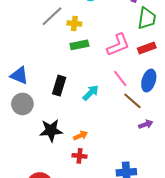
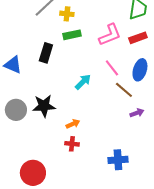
black rectangle: (59, 86) -> (46, 53), moved
gray circle: (22, 104) -> (16, 110), moved
black star: (51, 130) -> (44, 106), moved

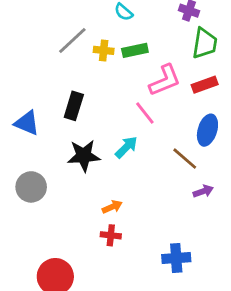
green rectangle: (72, 35) -> (135, 50), moved
pink line: (112, 68) -> (145, 113), moved
black star: (44, 106) -> (84, 156), moved

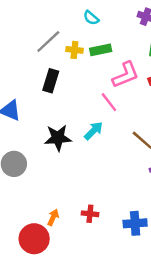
black rectangle: (74, 106) -> (51, 81), moved
orange arrow: (112, 207) -> (53, 217), moved, turned -42
red cross: (111, 235) -> (90, 214), moved

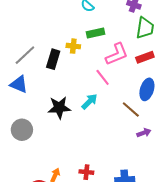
gray line: (48, 42) -> (25, 55), moved
yellow cross: (74, 50) -> (73, 46), moved

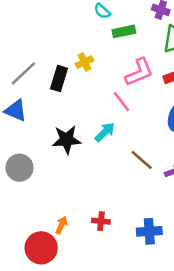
green rectangle: (96, 33) -> (124, 31), moved
yellow cross: (73, 46) -> (84, 62), turned -32
brown line: (131, 110) -> (142, 160), moved

